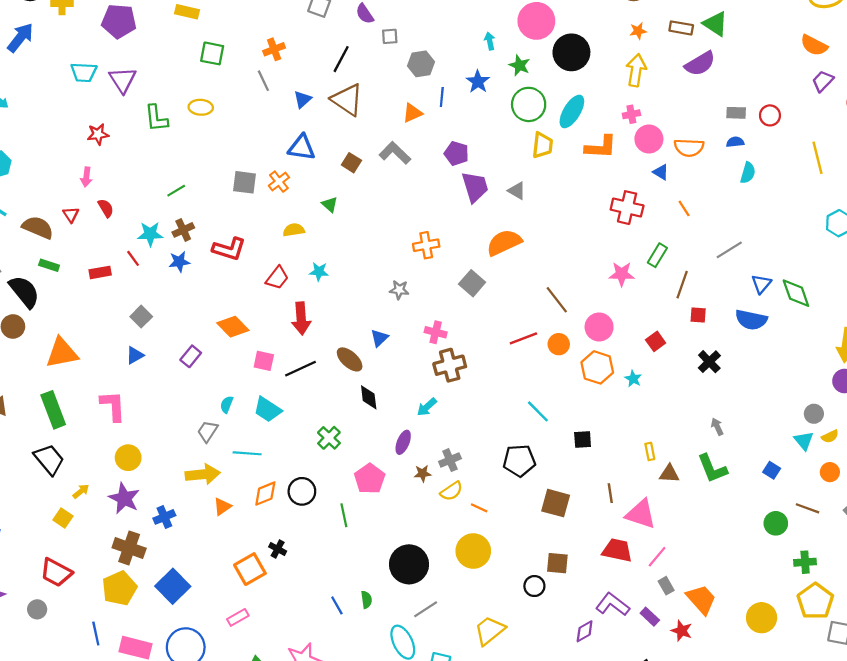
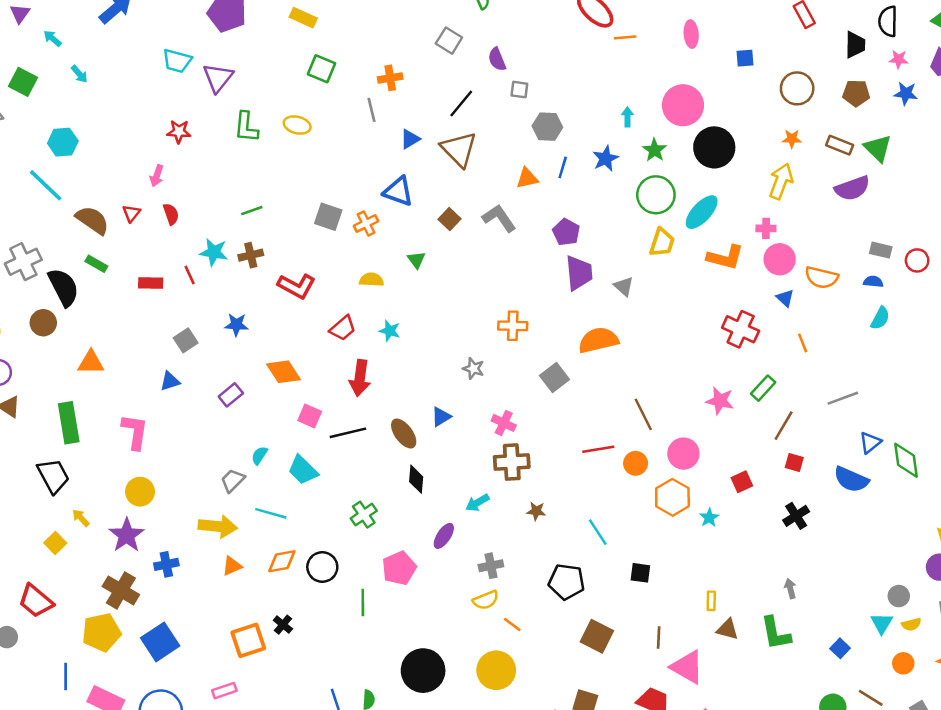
blue star: (179, 262) -> (236, 325), moved
orange triangle: (62, 353) -> (91, 362), size x0.7
brown star: (423, 473) -> (536, 511), moved
yellow arrow: (81, 491) -> (81, 518), turned -105

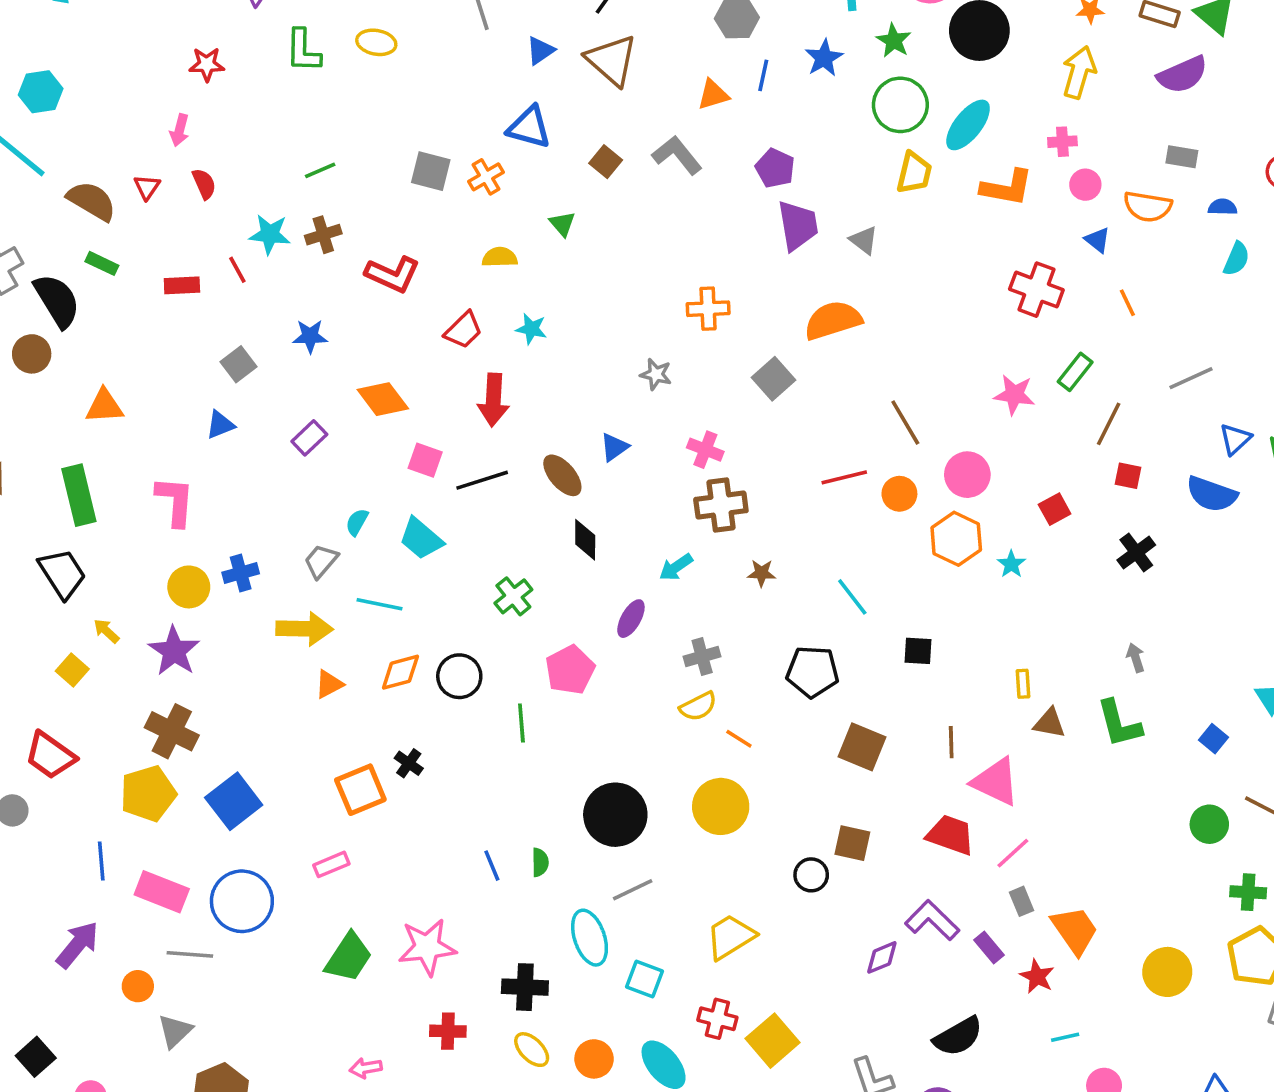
gray rectangle: (881, 250) -> (1182, 157), moved
pink circle: (780, 259) -> (1085, 185), size x0.7
blue cross: (166, 564) -> (241, 573), moved

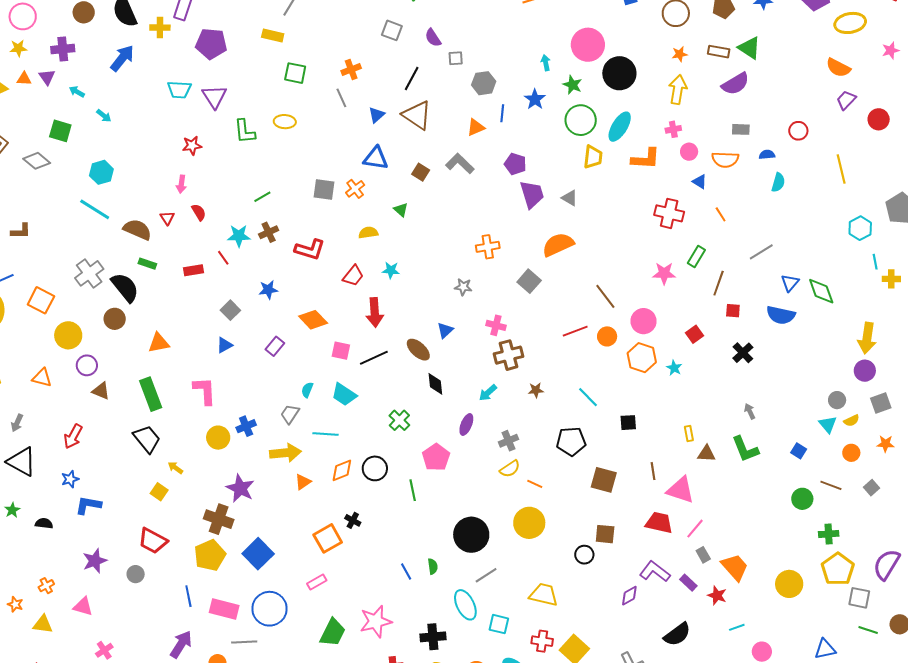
purple star: (174, 651) -> (240, 488), moved
yellow trapezoid: (730, 937) -> (544, 595), turned 52

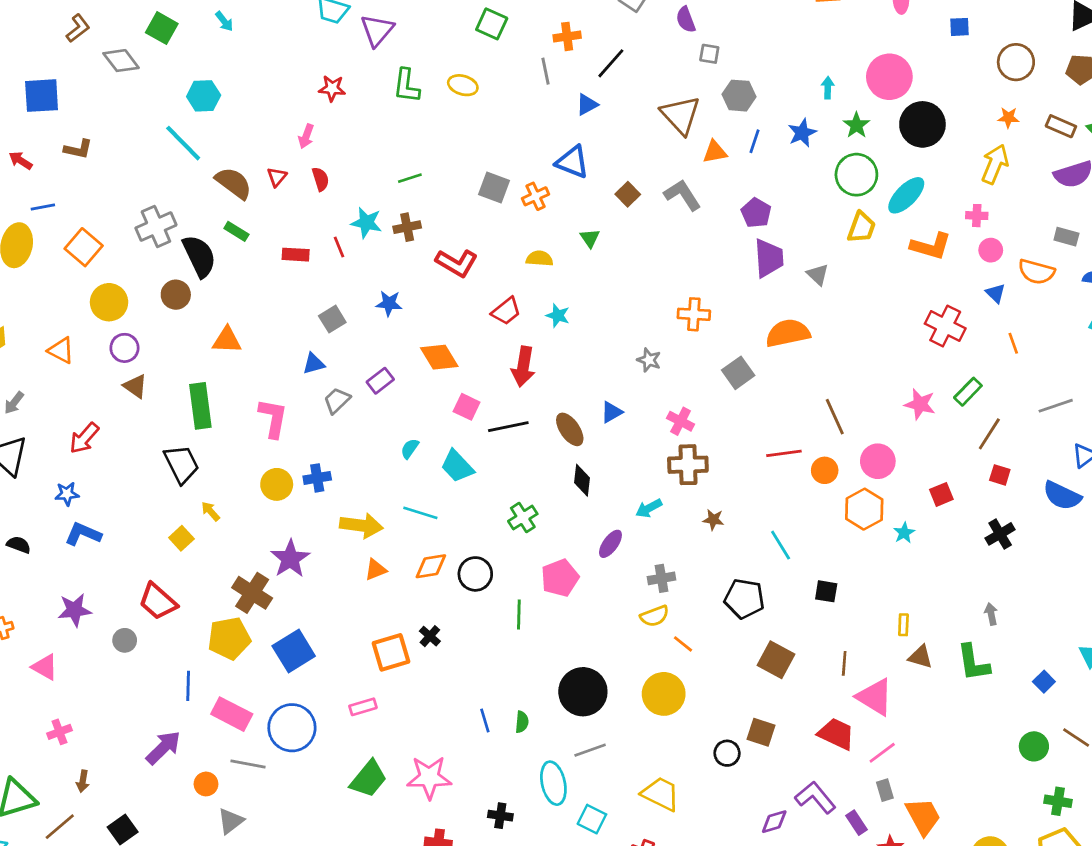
black line: (412, 79) -> (611, 63), moved
brown triangle: (417, 115) -> (681, 115), moved
gray trapezoid: (290, 414) -> (337, 401), moved
black cross: (433, 637) -> (500, 816), size x0.7

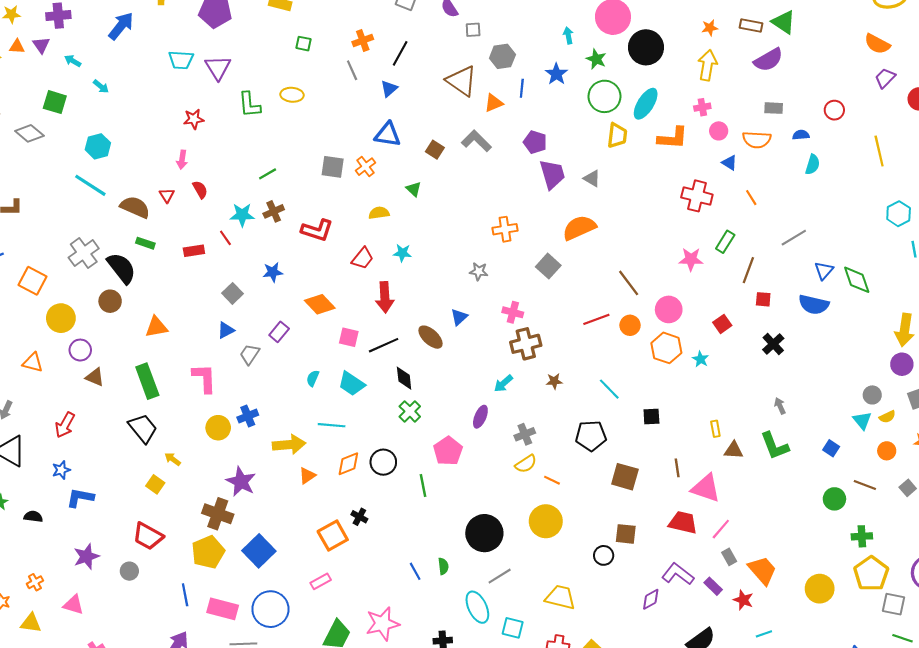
green square: (492, 24) -> (304, 44), size x0.7
black diamond: (582, 480) -> (404, 378), moved

